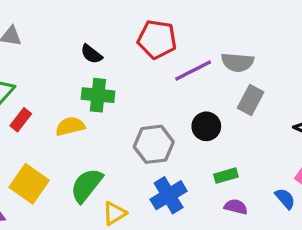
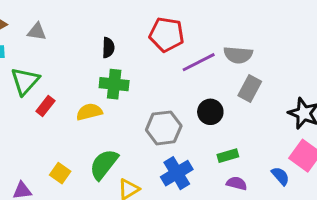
black semicircle: (91, 54) -> (108, 48), turned -126
yellow square: (29, 184) -> (60, 173), moved, size x0.6

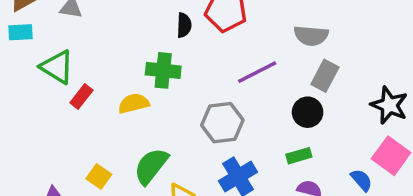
black semicircle: (108, 48) -> (184, 25), moved
purple line: (199, 62) -> (257, 72), moved
green triangle: (25, 81) -> (57, 67), turned -40
black circle: (210, 112) -> (308, 112), moved

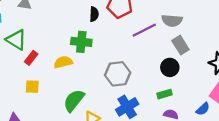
purple line: (257, 72) -> (144, 30), moved
gray rectangle: (325, 76) -> (180, 45), turned -60
yellow square: (99, 177) -> (32, 87), moved, turned -32
blue semicircle: (361, 180) -> (203, 109), turned 88

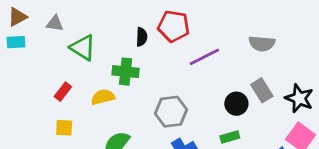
gray semicircle: (172, 21) -> (262, 44), moved
green triangle: (16, 40) -> (83, 48), moved
gray rectangle: (180, 45) -> (262, 90), moved

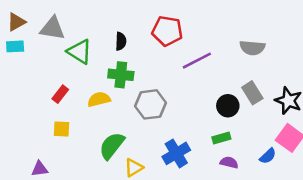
gray triangle: (55, 23) -> (52, 28), size x1.5
black semicircle: (142, 37) -> (121, 41), moved
gray hexagon: (171, 112) -> (150, 104), moved

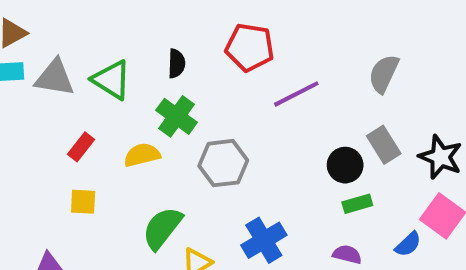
gray triangle: (52, 28) -> (55, 78), moved
gray semicircle: (252, 48) -> (384, 74), turned 110
green cross: (121, 75) -> (177, 116), turned 30
green rectangle: (221, 138) -> (357, 204), moved

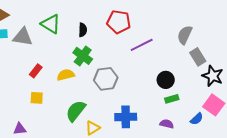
green triangle: (112, 80) -> (51, 24), moved
gray rectangle: (384, 145) -> (198, 57), moved
blue cross: (264, 240) -> (126, 117), turned 30

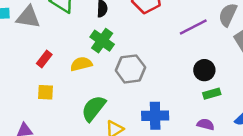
purple line: (142, 45) -> (193, 27), moved

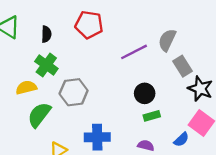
green semicircle: (94, 108) -> (39, 115), moved

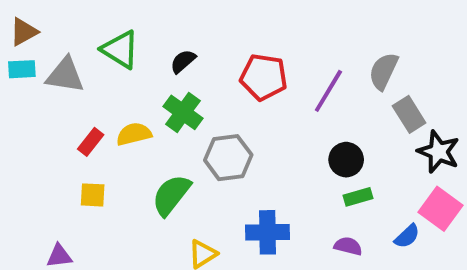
red pentagon: (89, 25) -> (264, 77), moved
black semicircle: (46, 34) -> (183, 61), turned -133
purple line: (134, 52) -> (328, 91), turned -32
yellow semicircle: (26, 87) -> (134, 134), moved

